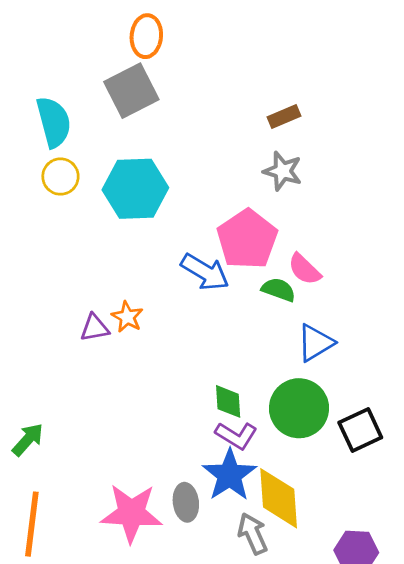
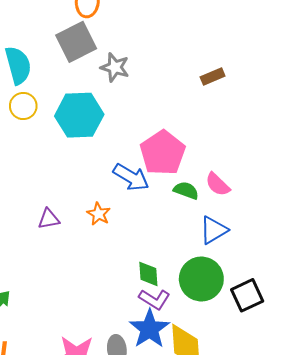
brown rectangle: (284, 117) -> (213, 76), moved
gray star: (283, 171) -> (115, 67), moved
pink semicircle: (304, 269) -> (218, 184), moved
orange star: (127, 317) -> (99, 214), moved

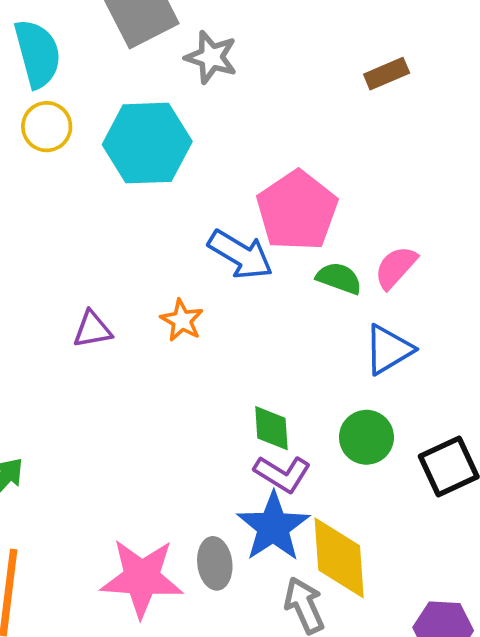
pink semicircle: (218, 184) -> (396, 267), turned 88
green circle: (201, 279) -> (366, 437), size x0.7

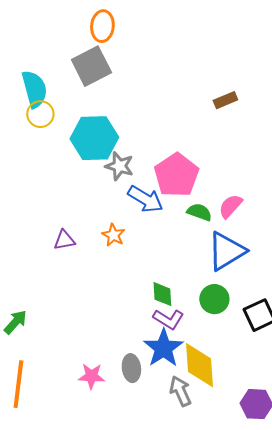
gray star: (211, 57) -> (119, 166), moved
yellow circle: (47, 127) -> (40, 114), moved
blue triangle: (388, 350) -> (226, 251), size x1.4
pink star: (142, 578) -> (91, 376), size x0.6

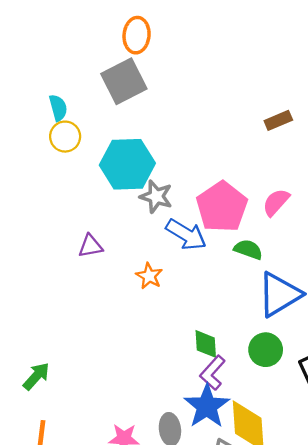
cyan semicircle: (34, 89) -> (58, 108), size x0.6
pink semicircle: (230, 206) -> (276, 202), moved
purple triangle: (64, 240) -> (90, 246), moved
purple L-shape: (168, 319) -> (213, 373), turned 100

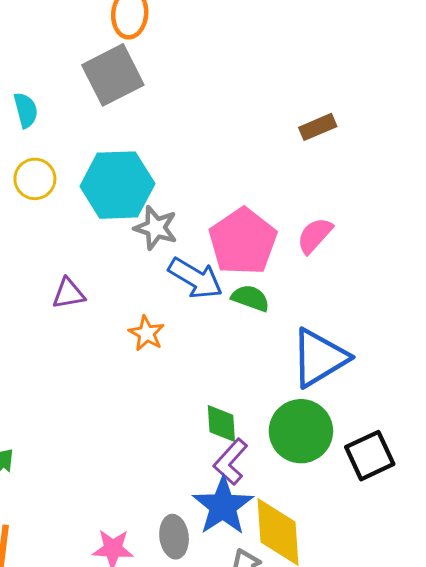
yellow circle: (65, 137) -> (35, 179), moved
green semicircle: (248, 249) -> (250, 298), moved
green circle: (266, 350) -> (301, 431), size x1.4

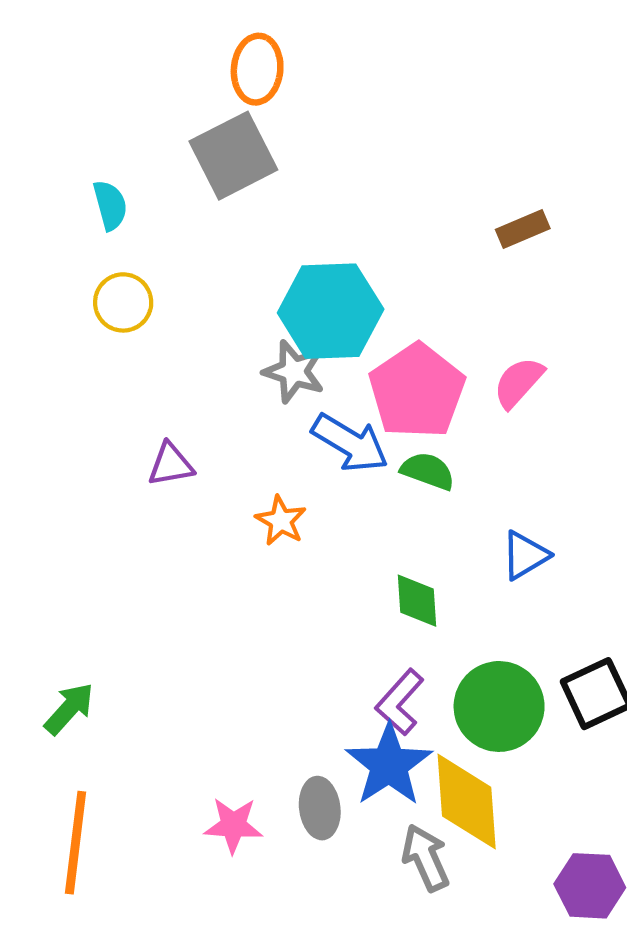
cyan hexagon: (117, 185) -> (331, 311), moved
blue triangle: (319, 358) -> (525, 555), size x0.6
green diamond: (221, 424) -> (417, 601), moved
green circle: (301, 431) -> (499, 706), moved

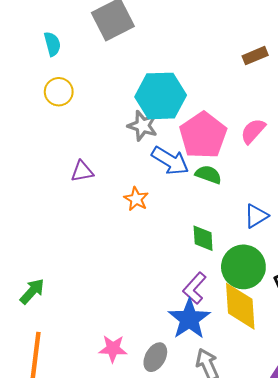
green circle: (499, 706) -> (243, 267), moved
yellow diamond: (467, 802) -> (240, 306), moved
gray ellipse: (320, 808) -> (155, 357), moved, turned 36

